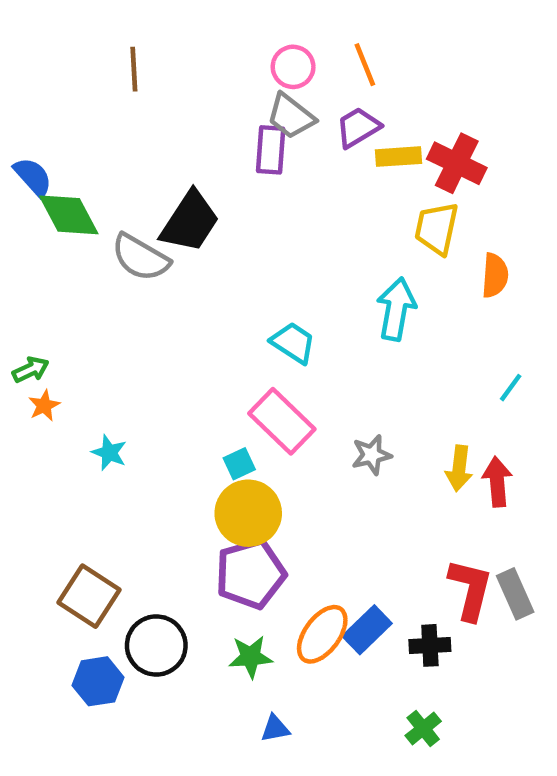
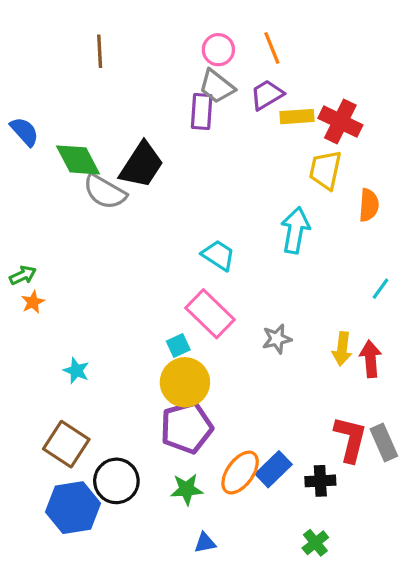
green diamond: (69, 215) -> (78, 160), moved
cyan star: (109, 453) -> (76, 371), moved
blue hexagon: (98, 681) -> (73, 508), size x1.4

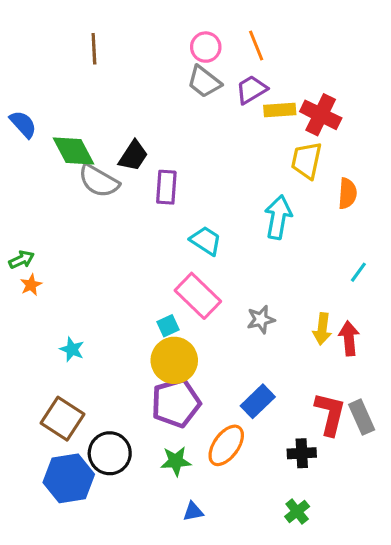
purple rectangle: (202, 112) -> (166, 187), moved
black trapezoid: (141, 165) -> (133, 156), size x0.7
blue rectangle: (274, 469) -> (258, 401), moved

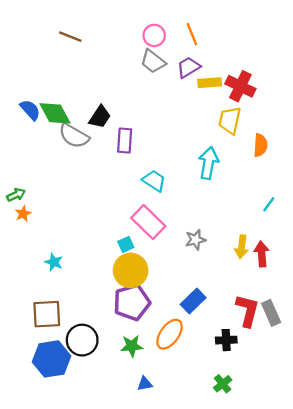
brown line: (94, 49) -> (70, 37), turned -65
blue semicircle: (23, 124) -> (30, 110), moved
brown square: (62, 419) -> (47, 314), turned -36

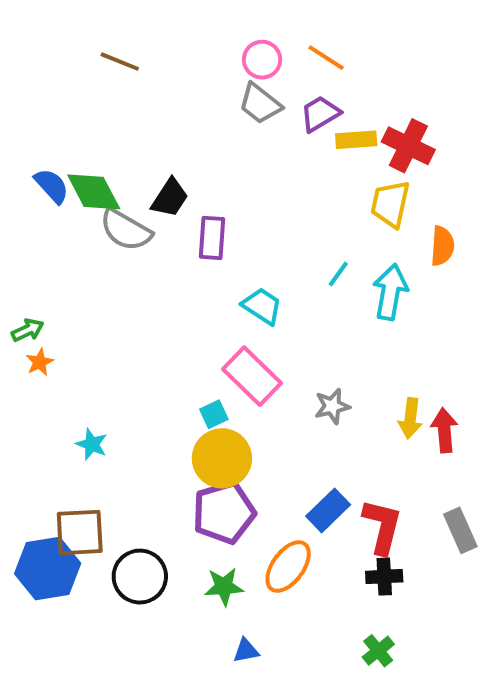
orange line: (192, 34) -> (326, 58), turned -35
cyan arrow: (208, 163) -> (390, 292), moved
cyan line: (269, 204) -> (338, 274), moved
red L-shape: (247, 311) -> (382, 526), moved
blue hexagon: (51, 359) -> (48, 569), moved

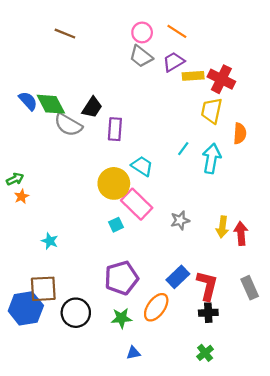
yellow circle: (222, 458) -> (114, 183), moved

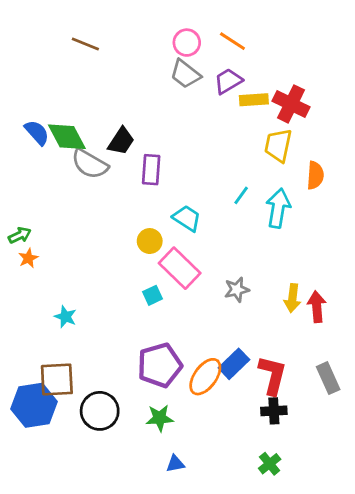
yellow circle: (114, 183) -> (150, 241), size x0.6
orange ellipse: (156, 307) -> (205, 377), moved

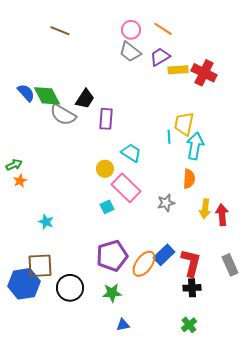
yellow trapezoid: (278, 145) -> (184, 124), moved
orange semicircle: (315, 175) -> (189, 179), moved
cyan line: (241, 195) -> (169, 137), turned -40

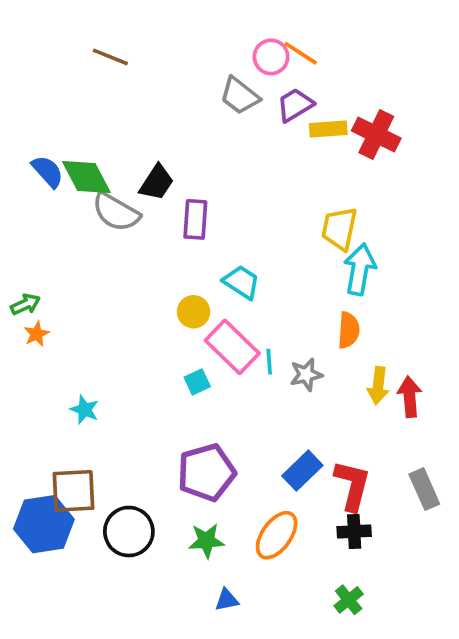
pink circle: (131, 30) -> (271, 57), moved
cyan line: (169, 137) -> (269, 362), moved
orange ellipse: (144, 264) -> (277, 535), moved

